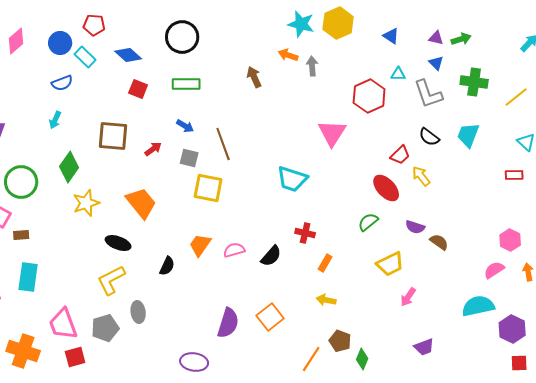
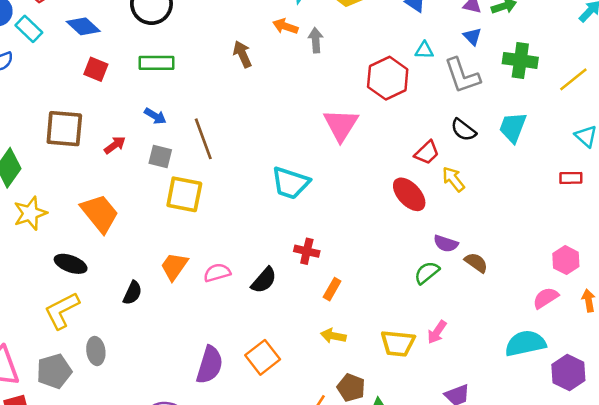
green semicircle: (368, 222) -> (427, 273), moved
yellow trapezoid: (390, 264) -> (398, 343), moved, turned 32

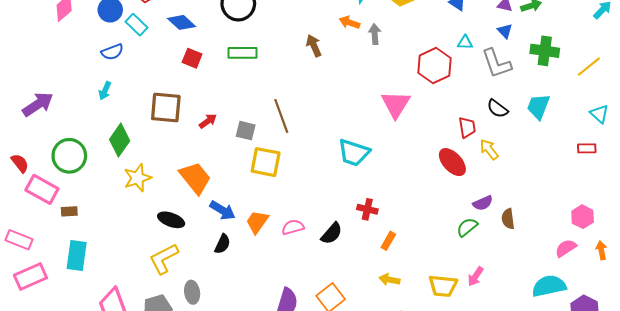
blue arrow: (155, 116) -> (223, 210), moved, size x1.4
red trapezoid: (427, 153) -> (467, 127), turned -55
purple semicircle: (446, 244) -> (483, 203), turned -42
brown semicircle: (476, 263) -> (508, 219), turned -132

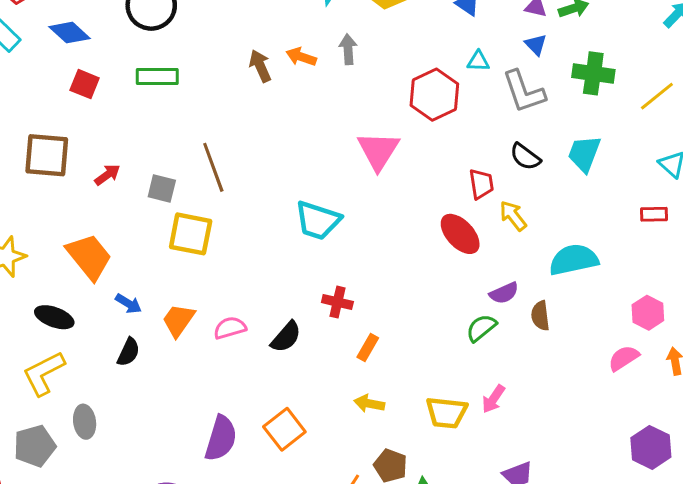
orange arrow: (350, 22) -> (301, 57), moved
blue arrow: (223, 210) -> (128, 304), size x0.7
cyan semicircle: (549, 286) -> (574, 260), moved

